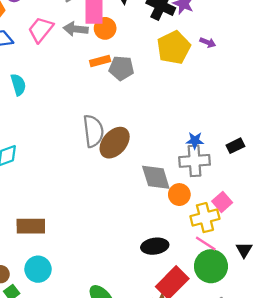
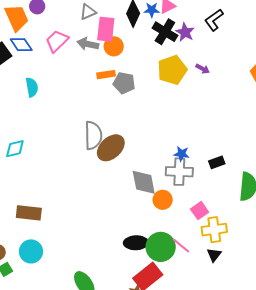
yellow cross: (205, 218) -> (214, 230), moved
green circle: (211, 266) -> (161, 247), moved

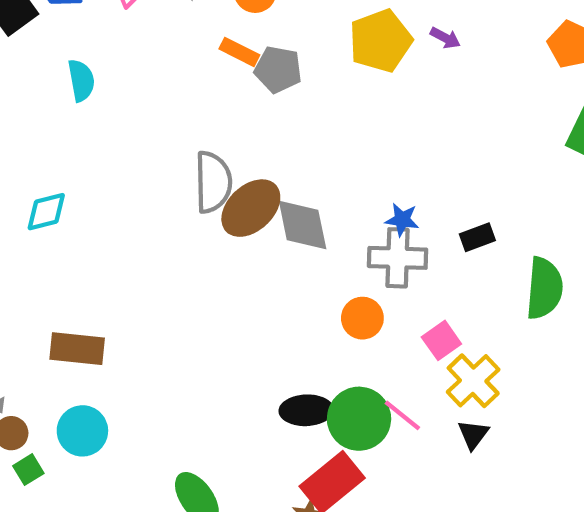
orange rectangle: (106, 75) -> (239, 52), turned 36
gray diamond: (144, 182) -> (303, 225), moved
yellow cross: (214, 230) -> (473, 381), turned -35

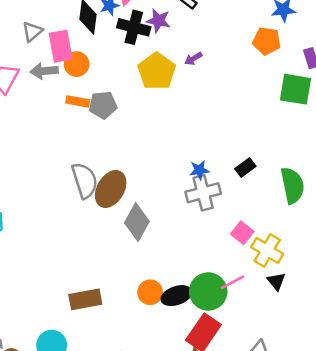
purple arrow: (445, 38) -> (193, 59), turned 138
gray diamond: (303, 225) -> (137, 222), moved, turned 57
orange circle: (362, 318) -> (150, 292), moved
brown rectangle: (77, 349) -> (85, 299), moved
pink line: (402, 415) -> (232, 282), turned -50

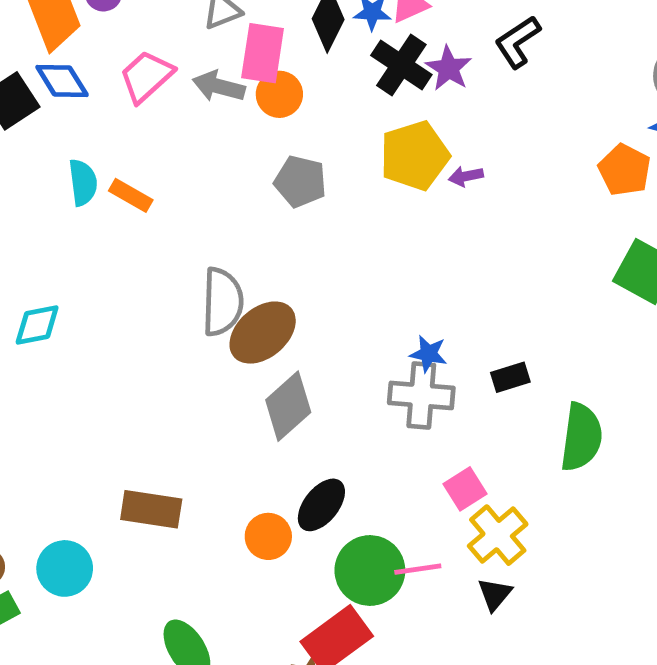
purple arrow: (193, 59) -> (466, 176), moved
orange rectangle: (78, 101) -> (131, 195), moved
black ellipse: (177, 296) -> (321, 505), moved, turned -52

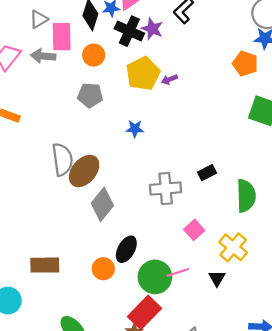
orange circle: (279, 94) -> (94, 55), moved
blue star: (428, 354) -> (135, 129), moved
yellow cross: (498, 535) -> (233, 247), moved

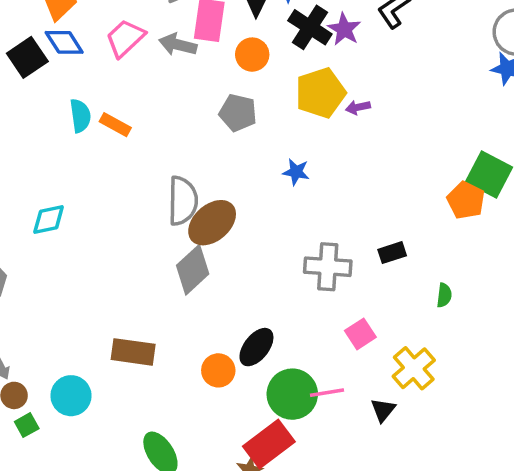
orange pentagon: (245, 64) -> (466, 200), moved
green semicircle: (246, 196) -> (444, 295), size x0.5
gray diamond: (102, 204) -> (193, 270), moved

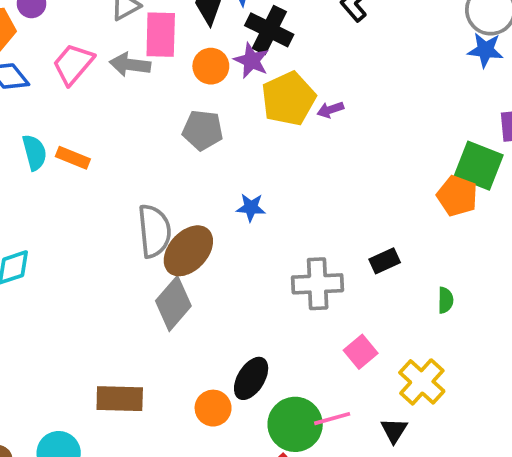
purple star: (344, 29) -> (252, 60), moved
blue star: (296, 172) -> (251, 207), moved

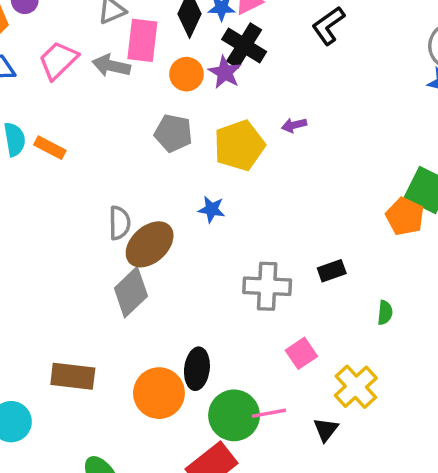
yellow pentagon: (289, 99) -> (239, 145), moved
gray semicircle: (154, 231) -> (120, 223), size x0.7
black ellipse: (251, 378) -> (197, 369), turned -30
orange circle: (213, 408) -> (159, 393), size x1.5

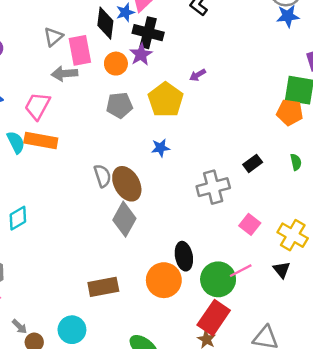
pink trapezoid: (58, 60) -> (37, 106), moved
purple star: (225, 72) -> (141, 54), turned 30
orange rectangle: (50, 148) -> (41, 140), size x1.5
brown ellipse: (150, 244) -> (127, 184), turned -60
green semicircle: (385, 313) -> (296, 162), moved

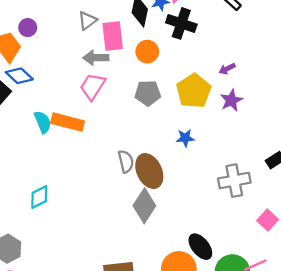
purple star: (141, 54) -> (231, 100), moved
pink trapezoid: (37, 106) -> (93, 86), moved
black ellipse: (184, 256) -> (200, 247), turned -32

